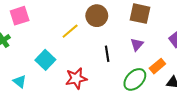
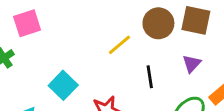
brown circle: (97, 16) -> (158, 23), moved
yellow line: (70, 31) -> (119, 45), moved

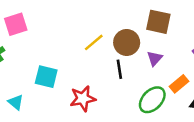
brown circle: (158, 23) -> (127, 42), moved
cyan square: (63, 85) -> (46, 77), turned -30

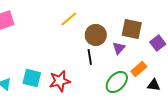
brown square: (158, 22) -> (132, 29), moved
yellow line: (94, 42) -> (69, 19), moved
cyan square: (46, 77) -> (32, 78), moved

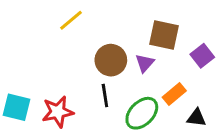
brown circle: (96, 35) -> (111, 60), moved
black line: (90, 57) -> (105, 96), moved

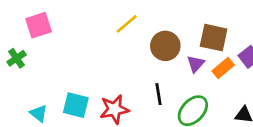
brown circle: (111, 60) -> (165, 46), moved
orange rectangle: (174, 94) -> (223, 68), moved

